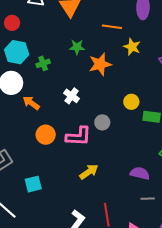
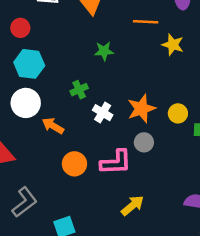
green cross: (43, 63) -> (79, 90), moved
orange star: (100, 64) -> (141, 109), moved

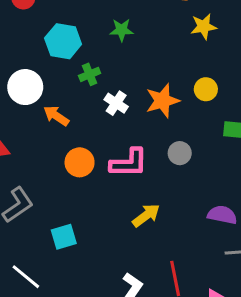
yellow star: (173, 45) -> (204, 27), turned -30
cyan hexagon: (29, 64) -> (63, 41), moved
yellow circle: (178, 113) -> (206, 89), moved
gray circle: (144, 142) -> (180, 153), moved

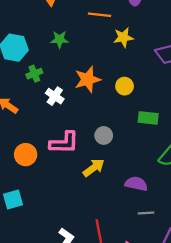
orange star: (162, 101) -> (88, 79), moved
orange circle: (80, 162) -> (26, 155), moved
yellow arrow: (146, 215) -> (94, 168), moved

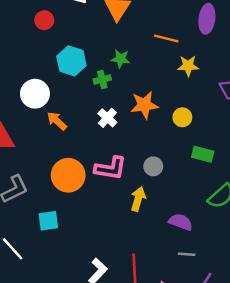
green cross: (34, 74) -> (102, 79), moved
orange circle: (26, 155) -> (68, 175), size x1.4
yellow arrow: (94, 168) -> (138, 199), turned -45

